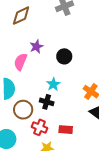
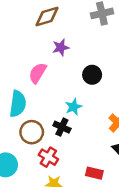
purple star: (36, 46) -> (61, 47), moved
red rectangle: (66, 130) -> (94, 173), moved

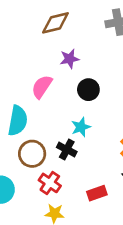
black circle: (92, 75) -> (88, 90), moved
red rectangle: (94, 173) -> (97, 193), moved, turned -35

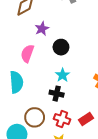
brown circle: (32, 154) -> (35, 117), moved
red cross: (50, 183) -> (62, 119), moved

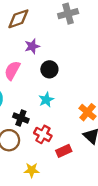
black cross: (57, 94) -> (21, 118), moved
red cross: (62, 119) -> (43, 134), moved

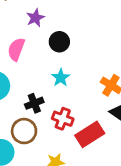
black cross: (21, 118) -> (34, 103), turned -35
red rectangle: (64, 151) -> (90, 134), size x1.5

